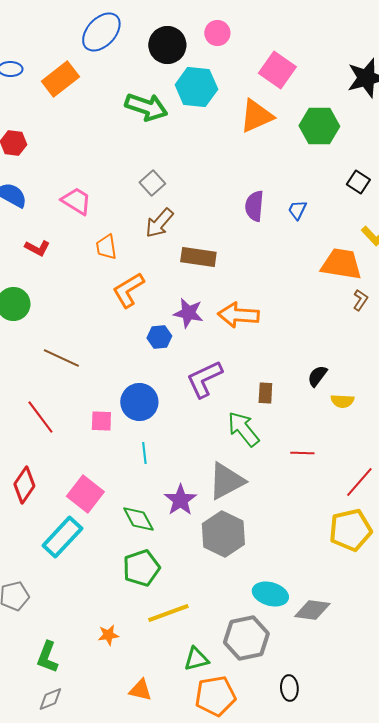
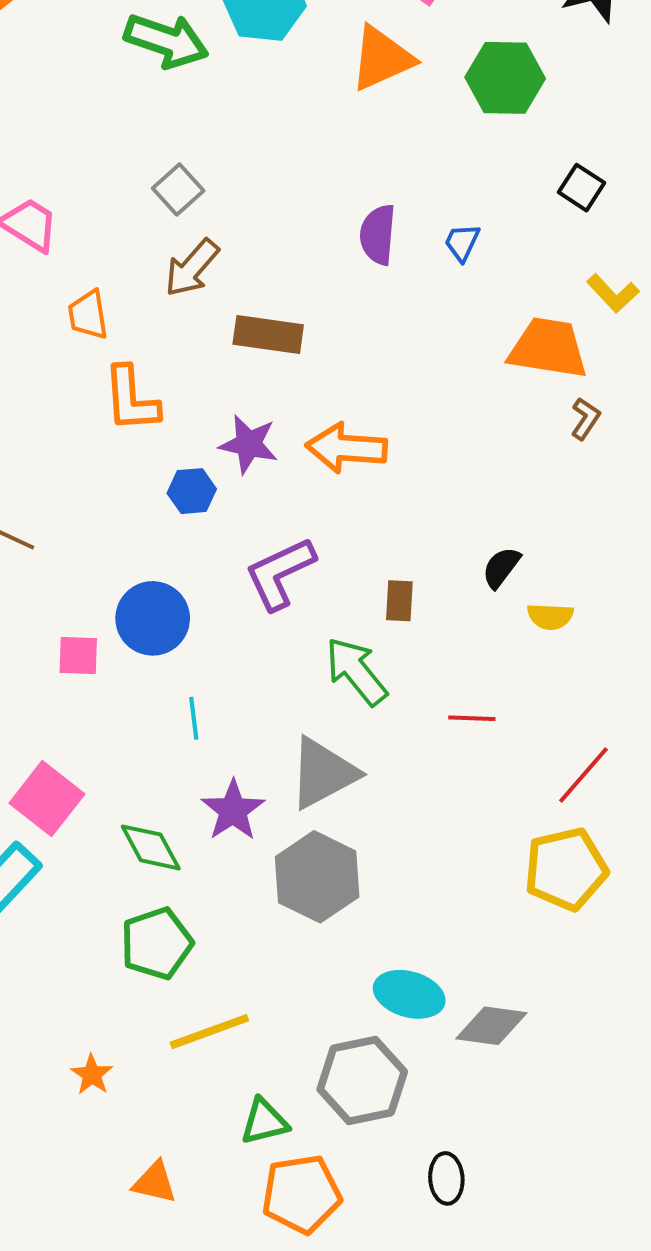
orange L-shape: (128, 290) -> (131, 399), turned -63
cyan line: (144, 453) -> (194, 718), moved
orange star: (108, 635) -> (92, 1075), turned -30

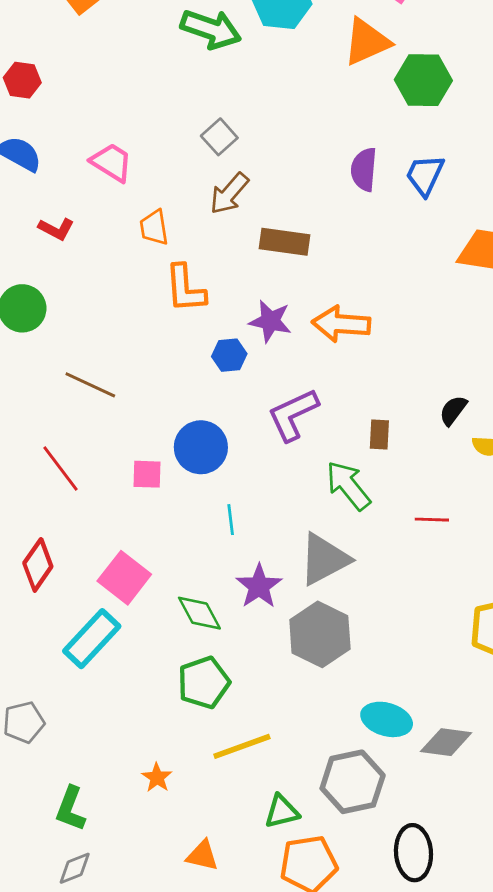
green hexagon: (505, 78) -> (423, 80), moved
blue trapezoid: (462, 242) -> (425, 175), size x1.5
black ellipse: (446, 1178) -> (413, 853), size x1.5

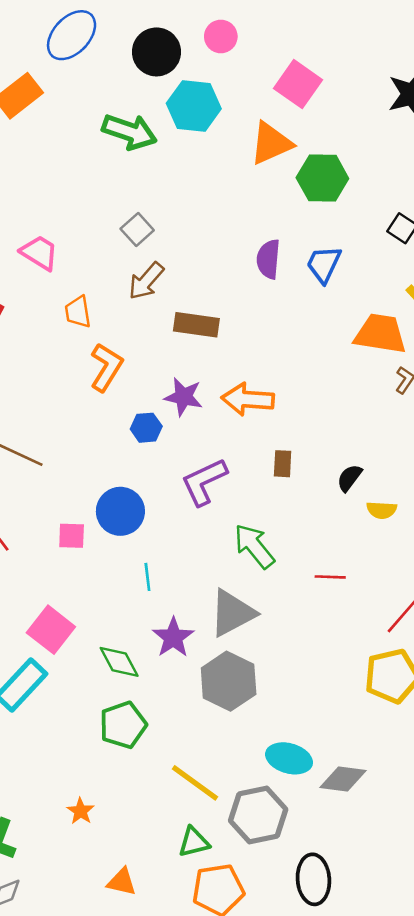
orange L-shape: (185, 289) -> (106, 367), turned -144
brown rectangle: (379, 435) -> (283, 464), moved
yellow line: (242, 746) -> (195, 783), moved, turned 56

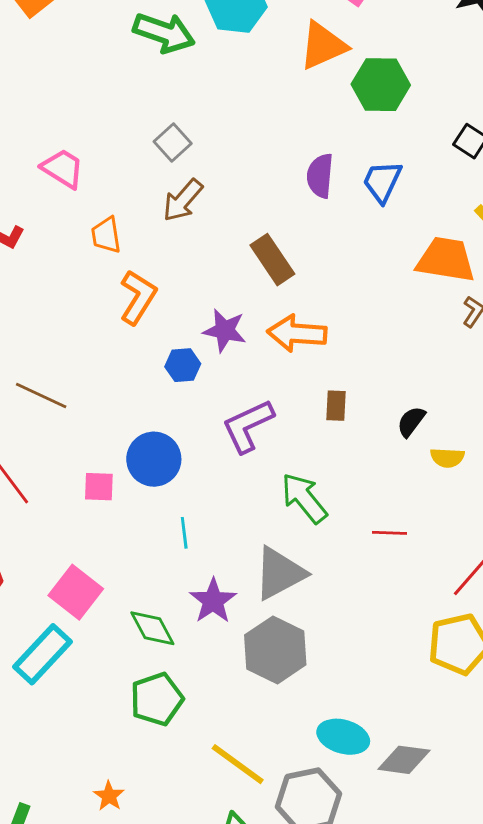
brown rectangle: (196, 325) -> (272, 260), moved, turned 48

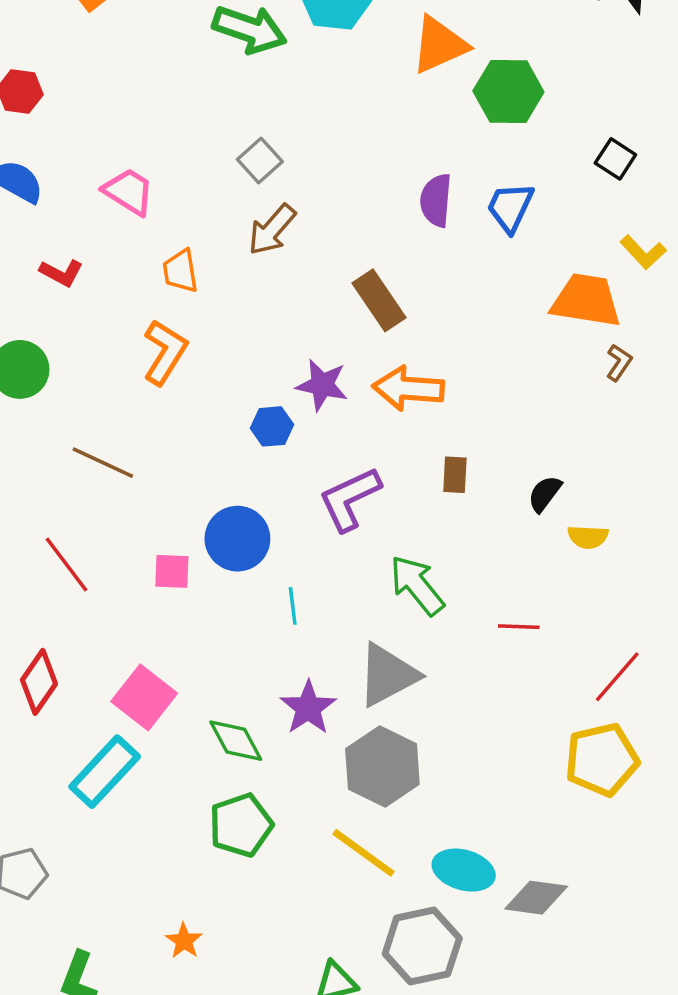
orange L-shape: (138, 297) -> (165, 352), moved
cyan line: (184, 533) -> (293, 606), moved
yellow line: (238, 764) -> (363, 853), moved

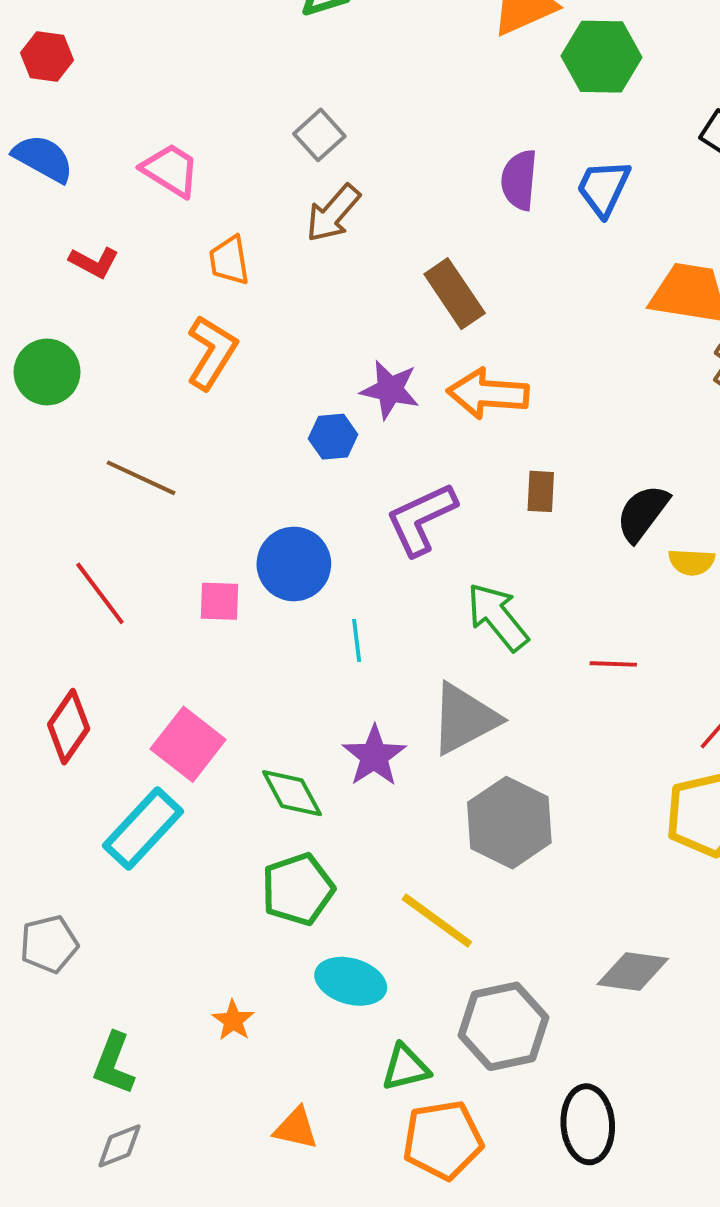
black semicircle: (545, 494) -> (643, 513), size x1.4
gray hexagon: (382, 766) -> (509, 823), moved
cyan ellipse: (464, 870) -> (351, 981), moved

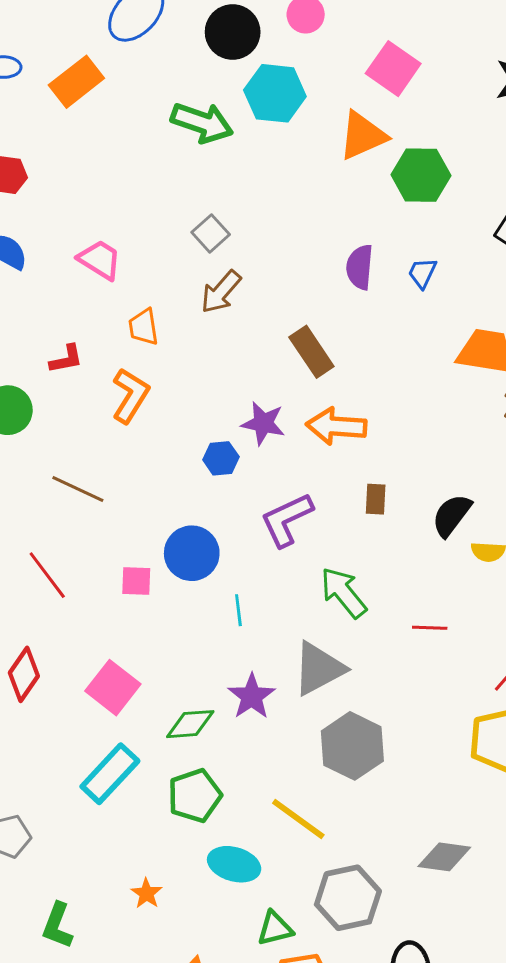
blue trapezoid: (603, 188) -> (422, 273), size x0.7
red L-shape: (94, 262) -> (66, 359), moved, turned -39
green diamond: (292, 793) -> (190, 724), turned -66
cyan rectangle: (143, 828) -> (110, 774), moved

